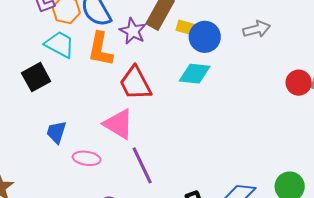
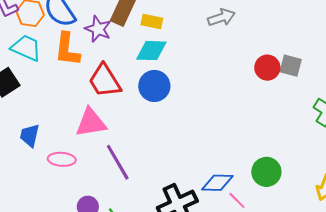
blue circle: (205, 37) -> (154, 86), moved
cyan diamond: (195, 74) -> (151, 51), moved
pink triangle: (119, 124) -> (91, 123), turned -36

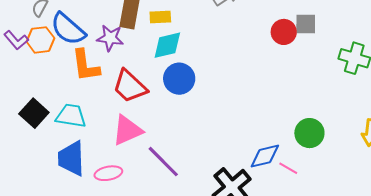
cyan trapezoid: (26, 48) -> (71, 116), moved
blue trapezoid: (30, 136) -> (71, 158), size x1.5

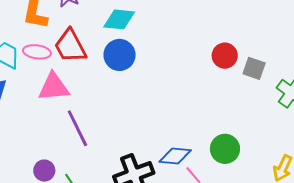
gray square: (306, 24) -> (254, 68), moved
red circle: (284, 32) -> (225, 56), moved
pink ellipse: (108, 173) -> (37, 52), moved

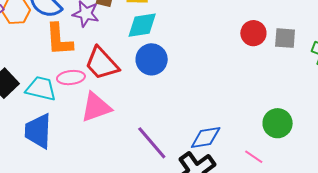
purple line: (77, 128) -> (152, 143), moved
blue diamond: (175, 156) -> (206, 137), moved

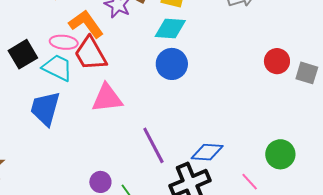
orange L-shape: (59, 39) -> (86, 24), turned 135
red trapezoid: (102, 63) -> (90, 54), moved
pink ellipse: (71, 78) -> (64, 42), moved

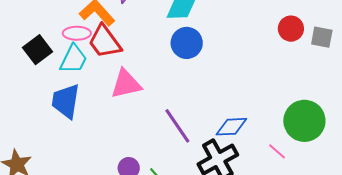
cyan trapezoid: (57, 68) -> (73, 59), turned 96
green circle: (280, 154) -> (304, 121), size x1.4

